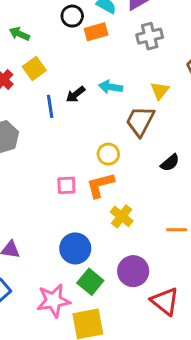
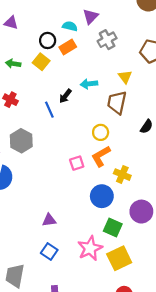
yellow square: (34, 69) -> (41, 62), moved
blue circle: (75, 248) -> (102, 196), moved

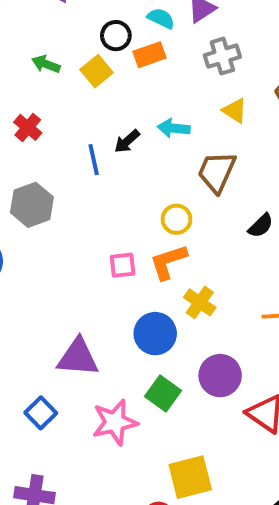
yellow triangle: (125, 77) -> (235, 111), moved, turned -32
purple triangle: (49, 220) -> (78, 357), moved, size x1.6
yellow square: (119, 258) -> (190, 477), moved

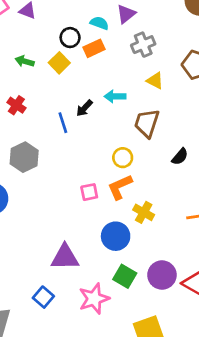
purple circle: (220, 376) -> (162, 275), moved

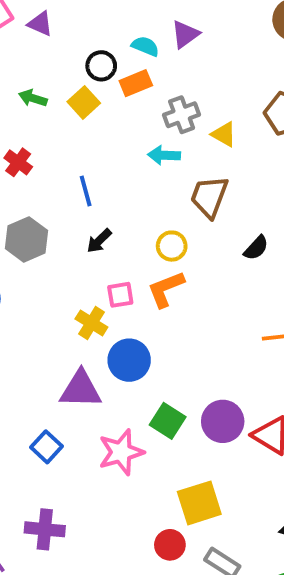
gray cross: (143, 45) -> (182, 115), moved
black arrow: (84, 108) -> (99, 241), moved
yellow cross: (144, 212) -> (91, 323), moved
blue circle: (116, 236) -> (129, 360), moved

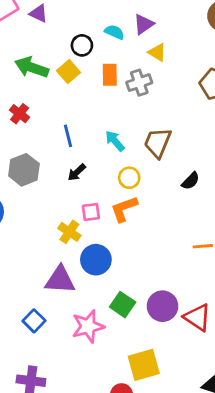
orange rectangle: (136, 83) -> (110, 75), moved, turned -70
green arrow: (33, 98) -> (32, 67), size x1.6
yellow triangle: (224, 134) -> (157, 52), moved
cyan arrow: (164, 155) -> (115, 141), moved, turned 45

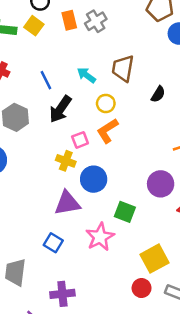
black arrow: (77, 172) -> (60, 109), size x1.6
purple circle: (163, 306) -> (161, 184), moved

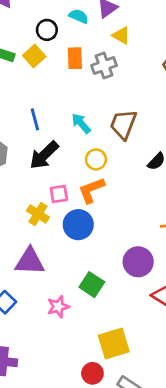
blue circle: (94, 179) -> (78, 225), moved
pink star: (100, 237) -> (58, 307), size x0.7

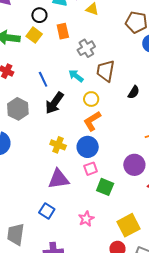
gray cross: (104, 66) -> (86, 48), moved
pink square: (59, 194) -> (91, 169), moved
pink star: (58, 307) -> (86, 219), moved

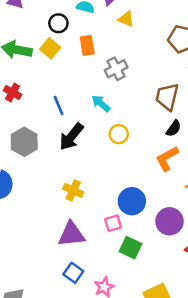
brown trapezoid: (106, 71) -> (167, 97), moved
orange L-shape: (92, 121) -> (167, 159), moved
blue circle: (88, 147) -> (132, 201), moved
blue square: (47, 211) -> (73, 273), moved

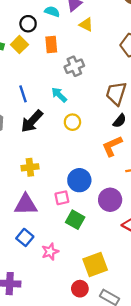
yellow cross: (73, 190) -> (30, 167), turned -35

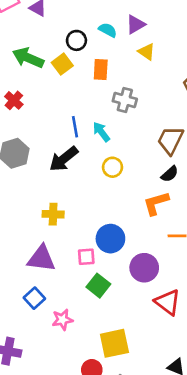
gray cross: (74, 66) -> (125, 100), turned 30
blue line: (23, 94) -> (75, 127), moved

